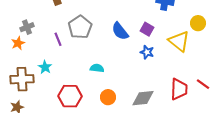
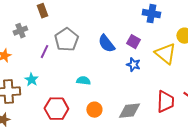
gray cross: (27, 27) -> (20, 31), moved
purple line: (58, 39) -> (44, 52), turned 48

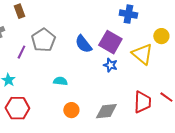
purple square: (133, 42) -> (110, 42), size x1.6
red hexagon: (56, 109) -> (17, 108), moved

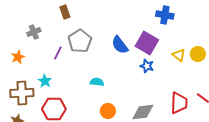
brown rectangle: (19, 11) -> (65, 12), moved
yellow circle: (161, 36) -> (198, 54), moved
yellow triangle: (142, 54) -> (179, 55), size x0.6

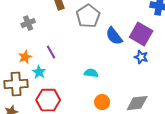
gray pentagon: (80, 41) -> (88, 16), moved
purple line: (58, 53) -> (51, 52), moved, turned -56
orange star: (18, 57) -> (25, 57), moved

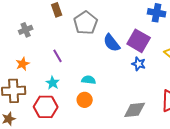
purple line: (51, 52) -> (58, 56), moved
cyan star: (39, 72) -> (53, 83), moved
orange circle: (102, 102) -> (85, 100), moved

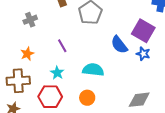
blue semicircle: (112, 43) -> (119, 45), moved
cyan semicircle: (89, 80) -> (93, 70), size x1.5
orange circle: (85, 100) -> (87, 98), moved

